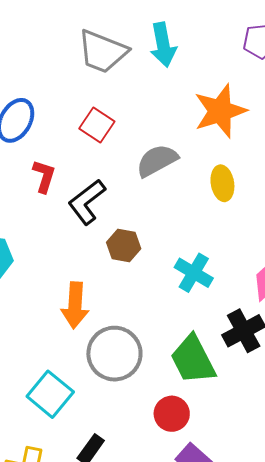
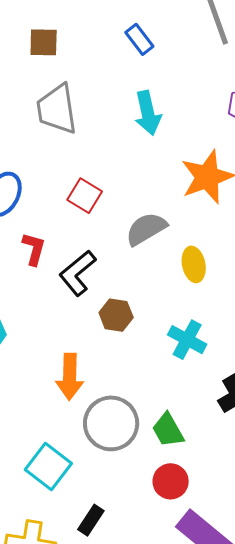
gray trapezoid: (102, 52) -> (57, 109), moved, turned 62
yellow ellipse: (222, 183) -> (194, 264), moved
green trapezoid: (193, 360) -> (168, 430), moved, size x0.7

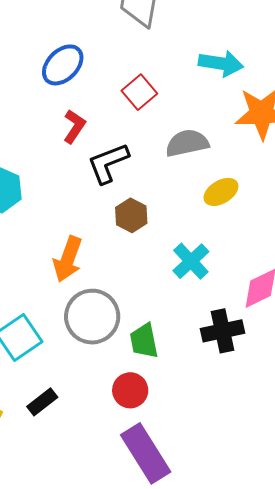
cyan arrow: (148, 113) -> (221, 63), moved, turned -87
yellow ellipse: (194, 264) -> (221, 192), turned 52

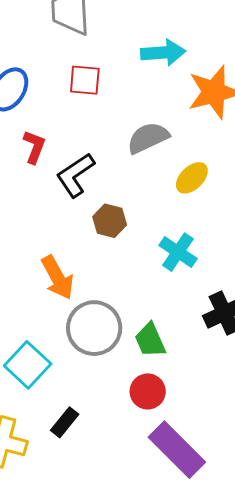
red square: (139, 92) -> (85, 80), moved, turned -32
orange arrow: (68, 259) -> (57, 277), turned -36

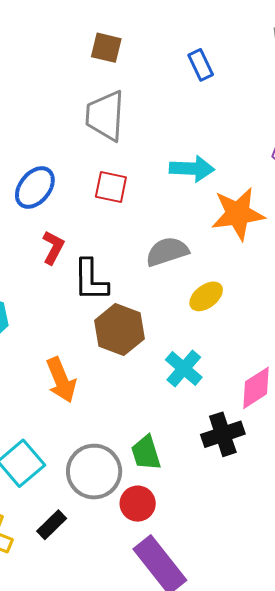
black L-shape: (75, 175) -> (91, 280), turned -63
brown hexagon: (110, 221) -> (120, 330), size x1.5
gray circle: (94, 328) -> (94, 472), moved

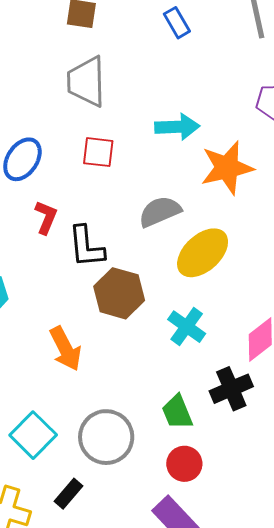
yellow ellipse: (206, 296) -> (203, 253), size x1.6
green trapezoid: (146, 453) -> (177, 412), moved
red circle: (138, 504) -> (184, 464), moved

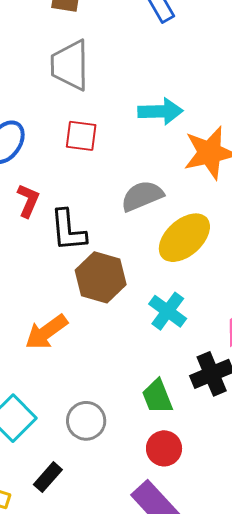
orange arrow: (65, 349) -> (46, 332), turned 81
gray circle: (106, 437) -> (86, 421), size x0.7

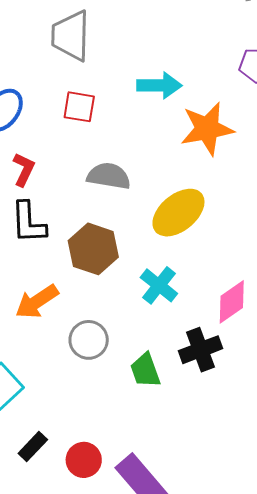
gray semicircle: (142, 196) -> (109, 176), moved, turned 30
black L-shape: (68, 230) -> (28, 222), moved
gray circle: (86, 421) -> (89, 340), moved
red circle: (164, 448) -> (84, 460), moved

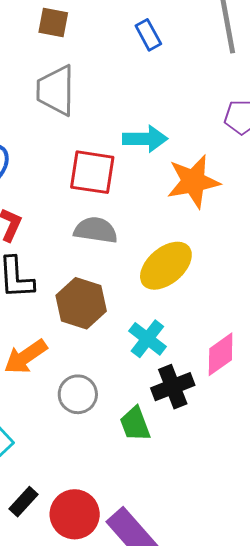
red square: (79, 107) -> (92, 172), moved, size x1.4
black cross: (201, 350) -> (173, 387), moved
red circle: (84, 460) -> (75, 514), size x1.4

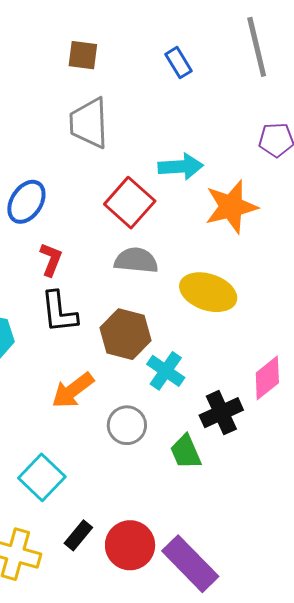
red square: (92, 172) -> (130, 203), turned 36
yellow ellipse: (166, 266) -> (208, 292), turned 62
cyan cross: (147, 339) -> (166, 371), moved

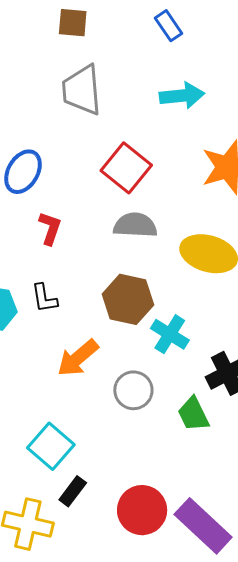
cyan arrow: (181, 167) -> (182, 96), moved
black L-shape: (59, 312) -> (44, 298), moved, size x0.7
black rectangle: (78, 535) -> (73, 491), moved

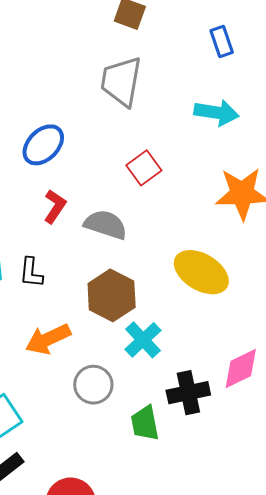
red square: (126, 168) -> (144, 168), size x0.7
gray semicircle: (135, 225) -> (106, 225), moved

